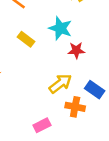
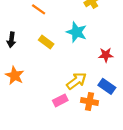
red star: (76, 50) -> (106, 55), moved
pink rectangle: (42, 125) -> (60, 100), moved

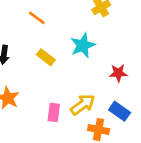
cyan star: (76, 32) -> (83, 45), turned 30
pink rectangle: (60, 100) -> (54, 112), moved, turned -56

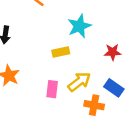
yellow rectangle: (46, 57) -> (61, 52), moved, turned -49

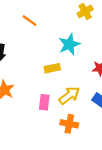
orange cross: (94, 105) -> (69, 124), moved

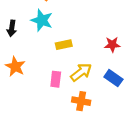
cyan star: (69, 44) -> (42, 20), moved, turned -30

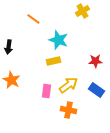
cyan star: (42, 20) -> (58, 40), moved

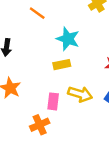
yellow arrow: (68, 85) -> (80, 94), turned 54
orange cross: (68, 110) -> (40, 125), moved, turned -35

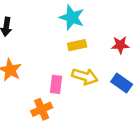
yellow rectangle: (62, 65) -> (77, 45), moved

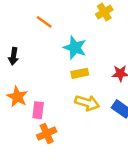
pink rectangle: (56, 84) -> (38, 110), moved

